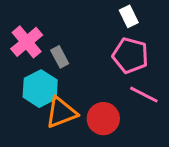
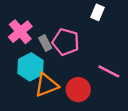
white rectangle: (129, 16) -> (98, 12), turned 49
pink pentagon: (130, 55) -> (66, 42), moved

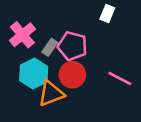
gray rectangle: (45, 43) -> (50, 47), turned 63
red circle: (78, 90) -> (72, 75), moved

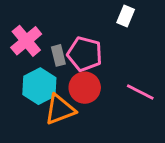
gray rectangle: (50, 47) -> (58, 55), turned -49

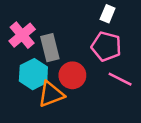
pink pentagon: (85, 54) -> (106, 46), moved
gray rectangle: (58, 55) -> (50, 48), size x1.5

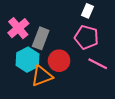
gray rectangle: (50, 48) -> (41, 38), turned 35

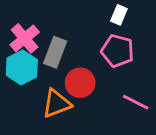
cyan hexagon: (27, 60) -> (22, 68), moved
pink line: (98, 64) -> (136, 102), moved

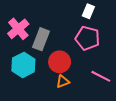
cyan hexagon: (22, 68) -> (23, 65), moved
orange triangle: (57, 104) -> (63, 81), moved, size x0.6

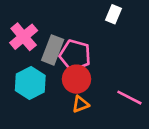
pink pentagon: (87, 38) -> (75, 55), moved

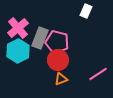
cyan hexagon: (30, 83) -> (18, 51), moved
pink line: (129, 98) -> (98, 74), turned -60

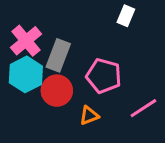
pink pentagon: (57, 42) -> (104, 76), moved
red circle: (58, 60) -> (57, 91), moved

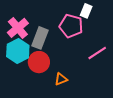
pink pentagon: (104, 76) -> (71, 26), moved
pink line: (143, 108) -> (97, 53), moved

